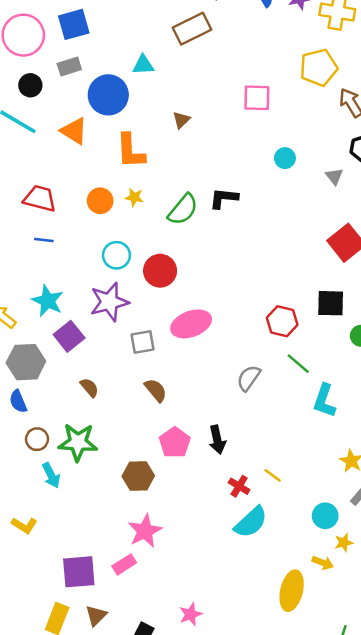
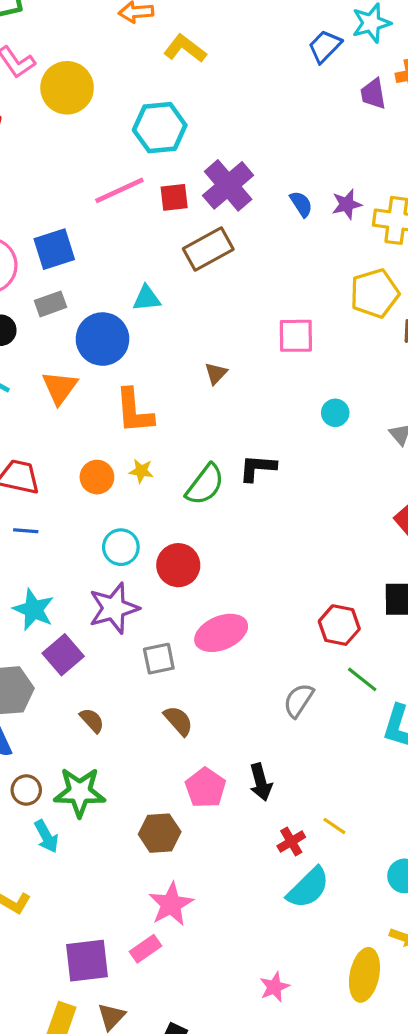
brown triangle: (181, 120) -> (216, 373), moved
orange triangle: (74, 131) -> (60, 388), turned 36
red cross: (239, 486) -> (291, 842), turned 30
pink star: (191, 614) -> (274, 987), moved

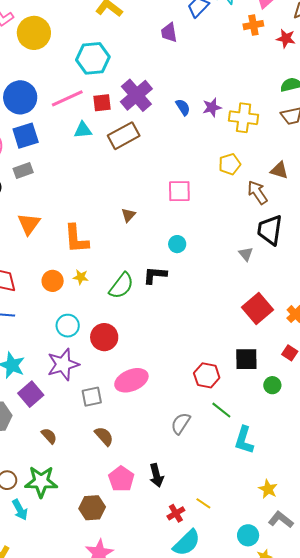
purple trapezoid: (373, 94) -> (169, 33), moved
yellow pentagon: (375, 293) -> (230, 164), size x0.7
cyan triangle: (147, 298) -> (83, 130), moved
blue circle: (103, 339) -> (20, 97), moved
cyan circle: (335, 413) -> (177, 244), moved

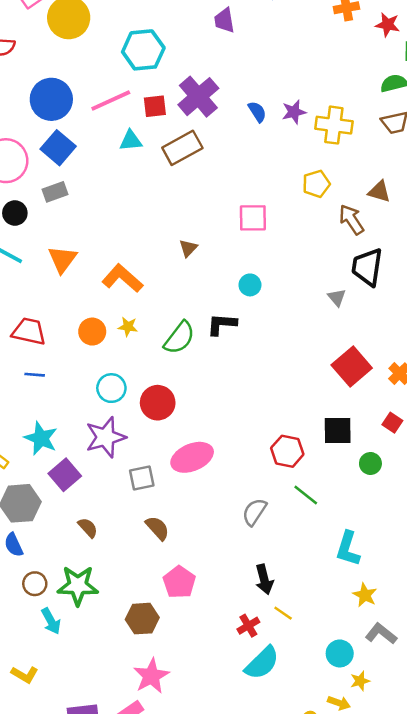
purple trapezoid: (169, 33) -> (224, 20), moved
blue square: (26, 136) -> (58, 148), turned -32
orange L-shape: (76, 239) -> (122, 278), turned 136
cyan L-shape: (244, 440) -> (348, 549), moved
black arrow: (156, 475) -> (264, 579), moved

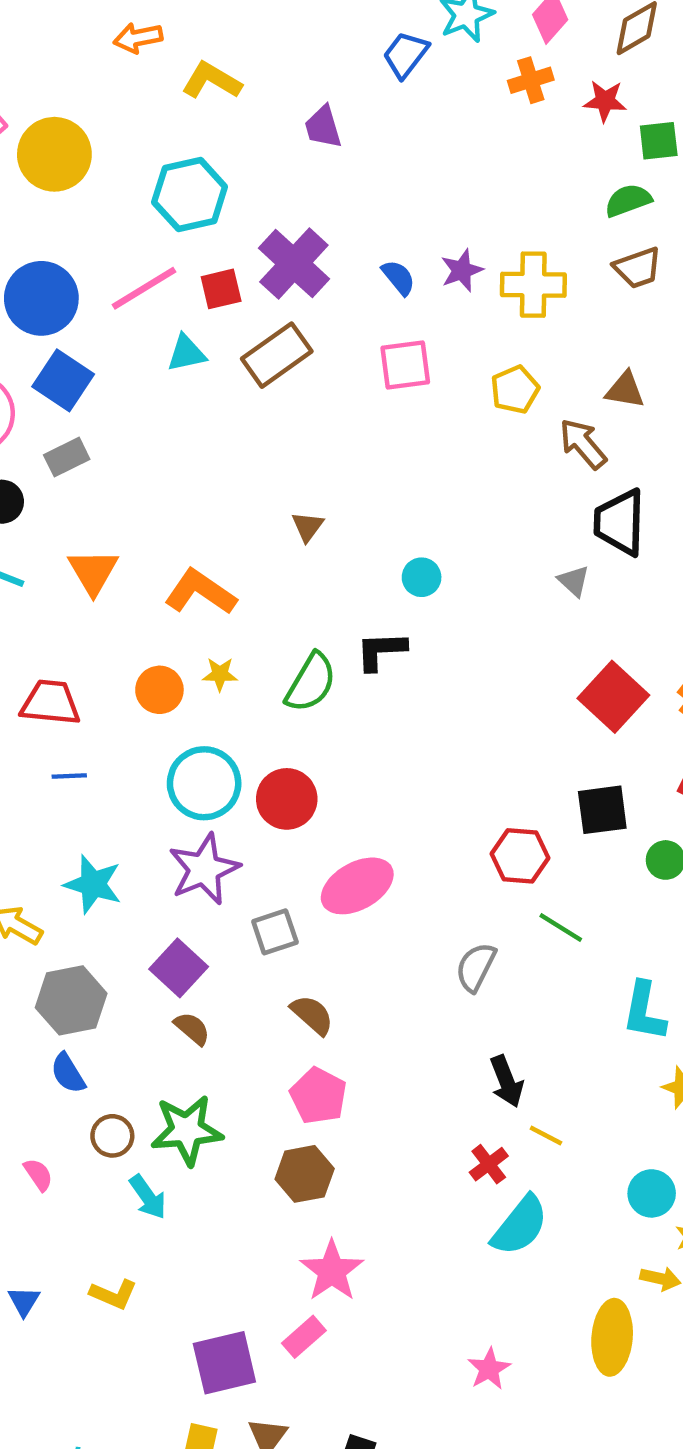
pink square: (253, 218) -> (405, 365), moved
cyan circle: (111, 388) -> (204, 783), size x1.4
purple square: (65, 475) -> (179, 968), moved
pink pentagon: (179, 582) -> (318, 1096), moved

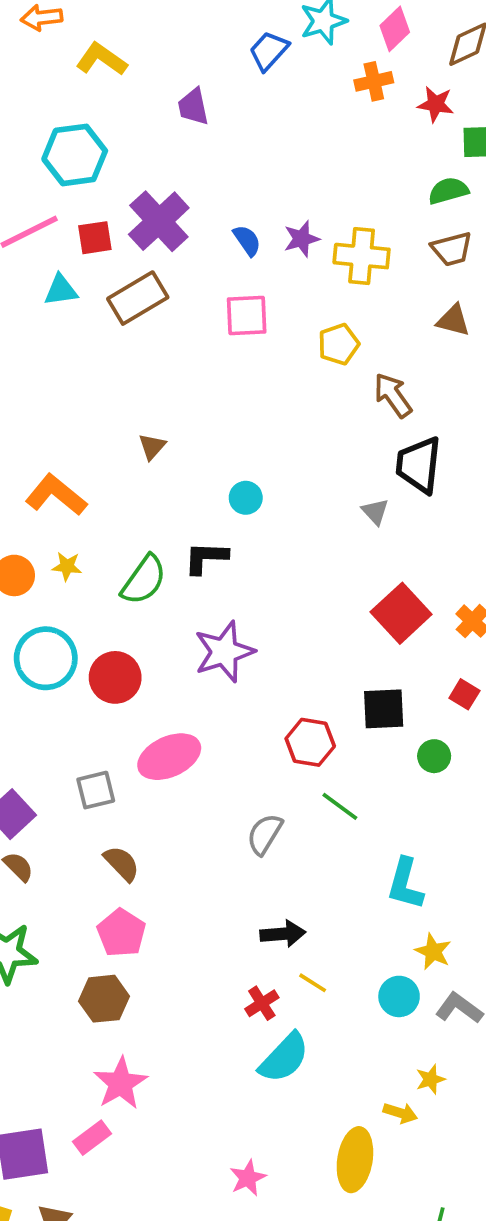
brown triangle: (625, 390) -> (453, 320), moved
purple star: (204, 869) -> (224, 652), moved
black arrow: (507, 1081) -> (283, 934), turned -78
cyan circle: (652, 1193) -> (399, 996), moved

